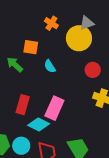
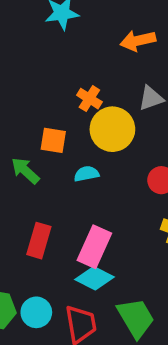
yellow circle: (79, 38) -> (112, 129), moved
cyan semicircle: (50, 66) -> (86, 174), turned 112
cyan diamond: (39, 124) -> (94, 278), moved

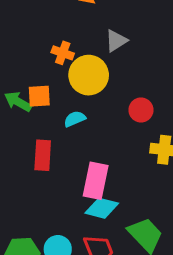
green arrow: (25, 171) -> (18, 102), moved
red rectangle: (39, 241) -> (43, 155), moved

